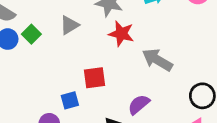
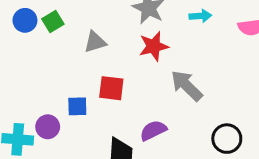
gray triangle: (69, 25) -> (95, 42), moved
red star: (121, 34) -> (154, 46), turned 30

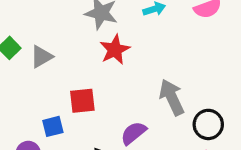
gray triangle: (95, 42) -> (41, 57), moved
gray arrow: (187, 86) -> (172, 97), moved, turned 33

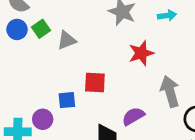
red star: (115, 50) -> (141, 53), moved

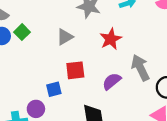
gray triangle: (67, 40) -> (65, 37), moved
purple semicircle: (133, 116) -> (112, 81), moved

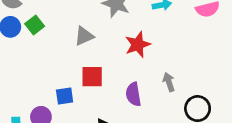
gray arrow: (140, 68) -> (169, 82), size x0.6
purple semicircle: (112, 81) -> (133, 94), turned -66

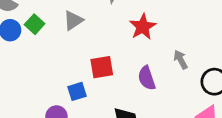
gray triangle: (84, 36) -> (73, 20), moved

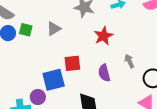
green square: (35, 24) -> (26, 30), turned -32
blue square: (77, 91) -> (54, 80), size x1.6

